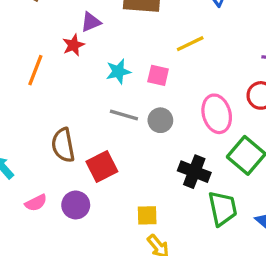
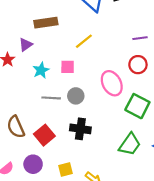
purple triangle: (91, 22) -> (26, 45), moved
black cross: (194, 172) -> (80, 129), moved
green trapezoid: (223, 208) -> (130, 144), turned 60
yellow square: (147, 215) -> (66, 170), moved

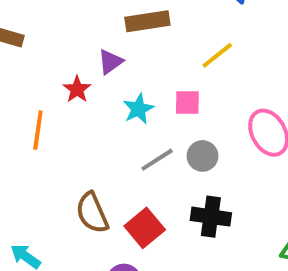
gray line: (51, 98) -> (157, 160), turned -36

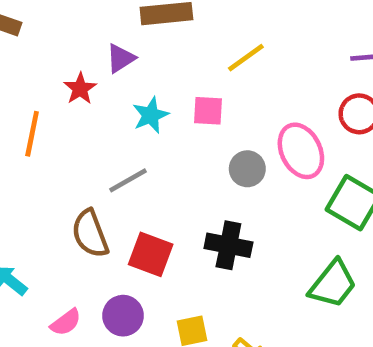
gray circle: (202, 156) -> (247, 169), moved
gray line: (157, 160) -> (128, 180), moved
red square: (145, 228) -> (151, 254), turned -33

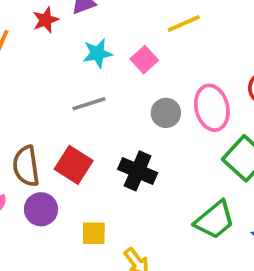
pink square: (208, 111) -> (144, 60), turned 32
gray line: (128, 180) -> (89, 104), moved
brown semicircle: (90, 234) -> (26, 166), moved

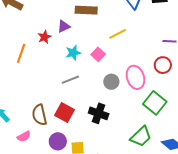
purple circle: (41, 209) -> (58, 141), moved

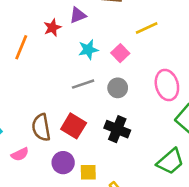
gray circle: (111, 82) -> (118, 88), moved

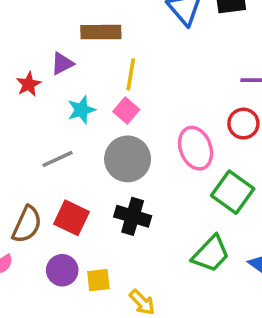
yellow line: (147, 28) -> (131, 74), moved, turned -50
gray line: (83, 84) -> (57, 159), moved
gray circle: (118, 88) -> (128, 159), size x1.6
brown semicircle: (41, 127) -> (27, 224), turned -140

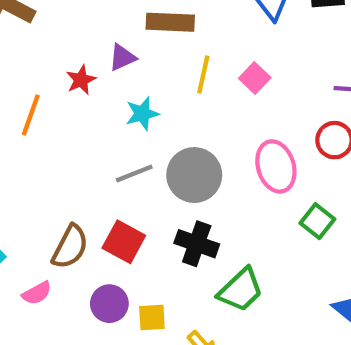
pink square: (126, 110) -> (255, 78), moved
gray line: (57, 159) -> (134, 173), moved
green square: (233, 192) -> (317, 221), size x0.7
green trapezoid: (211, 254) -> (241, 290), moved

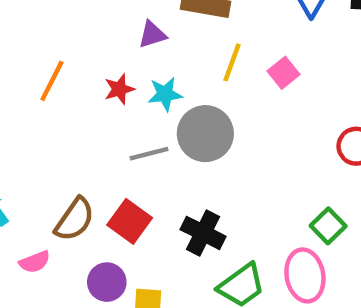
red star: (81, 80) -> (119, 89), moved
pink ellipse: (276, 166) -> (305, 275), moved
gray circle: (194, 175) -> (205, 134), moved

